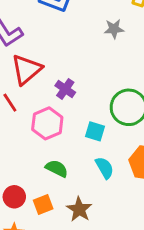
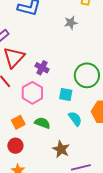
orange square: (43, 204) -> (18, 122), moved

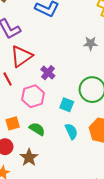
gray star: (71, 23) -> (91, 43), moved
brown star: (61, 149) -> (29, 157), moved

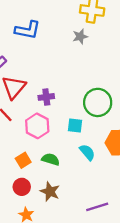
gray star: (91, 43) -> (80, 36), moved
purple cross: (48, 73) -> (46, 97), turned -32

